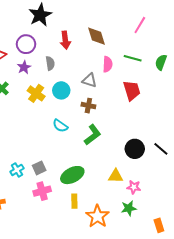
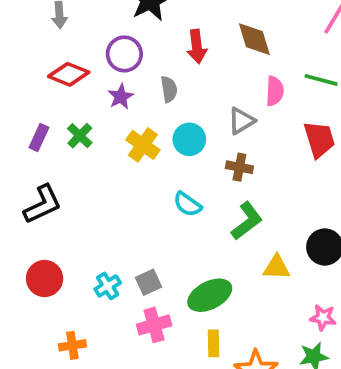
gray triangle: (89, 80) -> (241, 121), turned -49
yellow triangle: (116, 176) -> (277, 267), moved

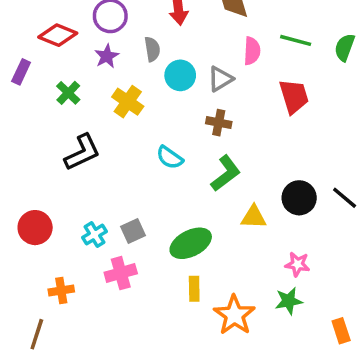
purple rectangle: (39, 137) -> (21, 72), moved
cyan circle: (189, 139) -> (180, 75), moved
black L-shape: (43, 204) -> (82, 152), moved
pink cross: (154, 325) -> (121, 273), moved

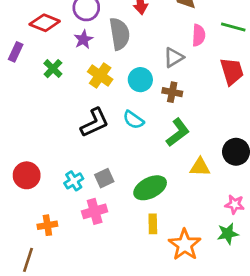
gray semicircle: (152, 49) -> (120, 34), size x1.6
cyan circle: (180, 75) -> (140, 80), moved
black L-shape: (82, 152) -> (95, 123), moved

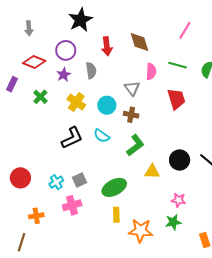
gray semicircle: (120, 34) -> (91, 70), size x0.7
gray triangle: (174, 57) -> (132, 88), turned -35
orange star: (185, 245) -> (141, 231), turned -30

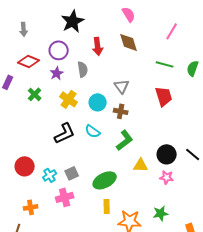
pink semicircle: (151, 71) -> (129, 14), moved, turned -35
red circle: (20, 178) -> (25, 166), moved
pink star: (178, 200) -> (167, 177), moved

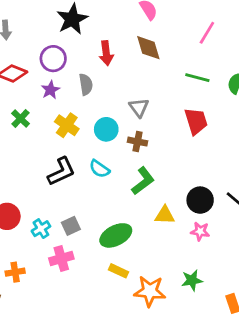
yellow rectangle: (107, 206) -> (118, 271), turned -64

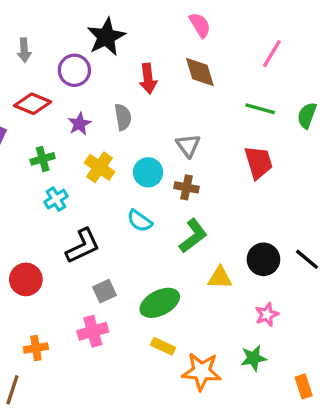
purple circle: (53, 59) -> (74, 70), moved
green cross: (21, 118) -> (43, 159), turned 30
black L-shape: (61, 171) -> (83, 246), moved
cyan cross: (41, 229) -> (56, 199), moved
pink star: (200, 231) -> (267, 315), moved, turned -30

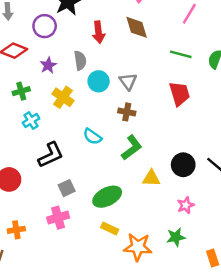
cyan circle: (148, 172) -> (99, 81), moved

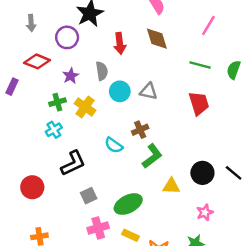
gray triangle: (128, 81) -> (149, 91), turned -42
green cross: (21, 91) -> (57, 102), moved
brown cross: (127, 112) -> (140, 130), moved, turned -35
pink cross: (58, 218) -> (98, 228), moved

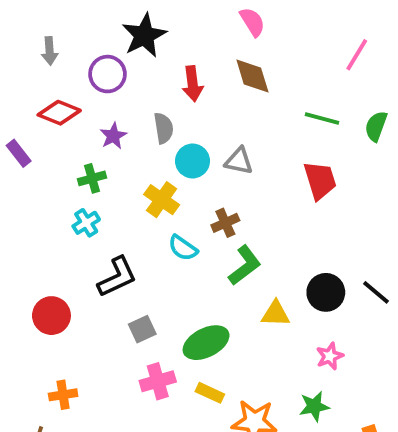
pink line: (208, 25) -> (357, 55), moved
purple rectangle: (12, 87) -> (19, 153), turned -63
yellow cross: (85, 107) -> (162, 200), moved

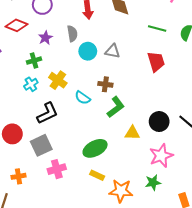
yellow cross: (162, 200) -> (58, 80), moved
brown cross: (225, 223) -> (105, 84), turned 32
gray square: (142, 329) -> (41, 145), moved, size x1.5
pink star: (330, 356) -> (161, 156), size x1.6
pink cross: (158, 381) -> (57, 169), moved

